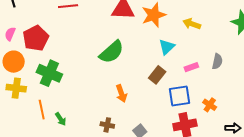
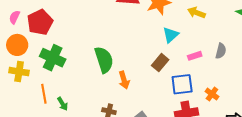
green semicircle: (112, 52) -> (104, 60), moved, turned -68

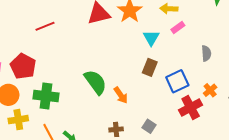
gray semicircle: (221, 51) -> (206, 53), moved
pink rectangle: (195, 56) -> (178, 28), moved
orange cross: (212, 94) -> (210, 90), moved, turned 32

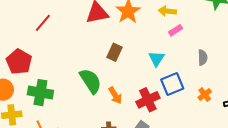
red line: (45, 26) -> (43, 23), turned -30
cyan triangle: (151, 38) -> (156, 59), moved
brown rectangle: (150, 67) -> (114, 52), moved
red cross: (191, 108) -> (148, 100), moved

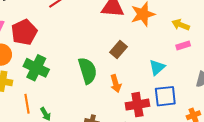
orange arrow: (115, 95) -> (116, 84), moved

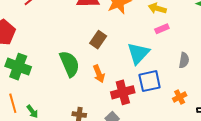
cyan triangle: (157, 67) -> (138, 53), size x1.4

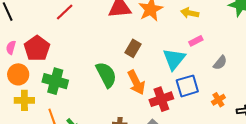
pink rectangle: (162, 29) -> (196, 41), moved
gray semicircle: (184, 60) -> (220, 63), turned 35
orange arrow: (99, 74) -> (136, 82), size x1.4

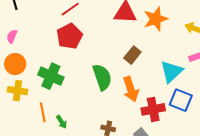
red pentagon: (37, 48) -> (69, 36), moved
blue square: (187, 86) -> (181, 100), turned 30

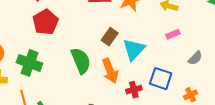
cyan triangle: (172, 72) -> (134, 50), moved
red cross: (153, 109) -> (134, 90), size x0.7

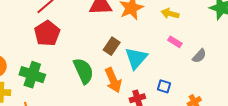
pink rectangle: (173, 34) -> (175, 42), turned 56
gray semicircle: (195, 58) -> (199, 56), moved
blue square: (161, 79) -> (164, 86), size x0.6

